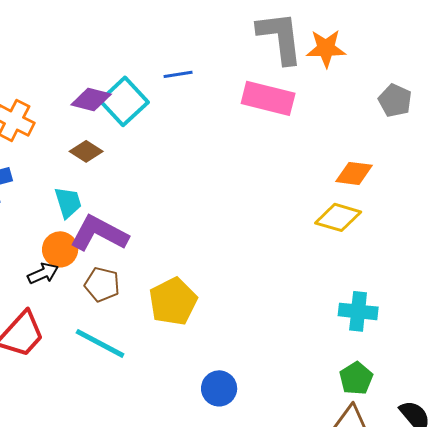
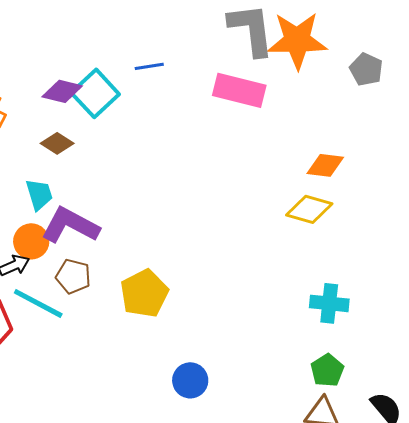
orange star: (326, 48) -> (297, 40), size x1.5
gray pentagon: (395, 100) -> (366, 69), moved
cyan line: (100, 343) -> (38, 303), moved

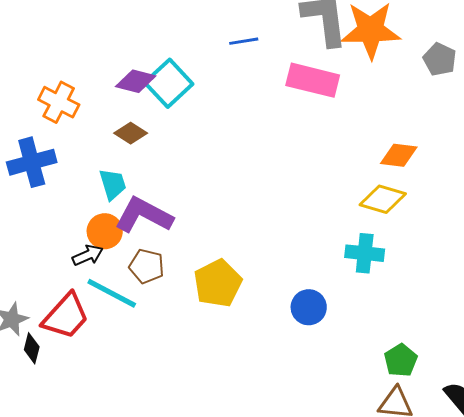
blue line: (149, 66) -> (244, 41), moved
cyan cross: (329, 303) -> (365, 253), moved
blue circle: (190, 380) -> (309, 307), moved

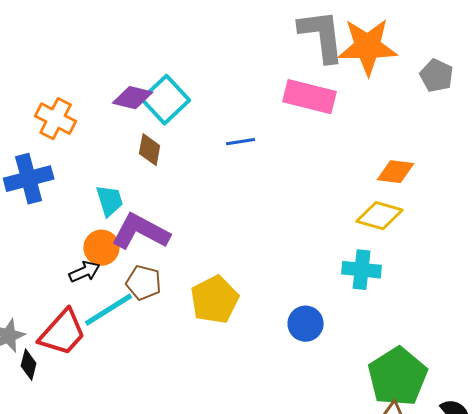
blue line: (244, 41) -> (241, 142), moved
brown diamond: (131, 133) -> (150, 150), moved, turned 68
cyan line: (112, 293) -> (109, 310), turned -60
green pentagon: (401, 360) -> (398, 377), size x1.8

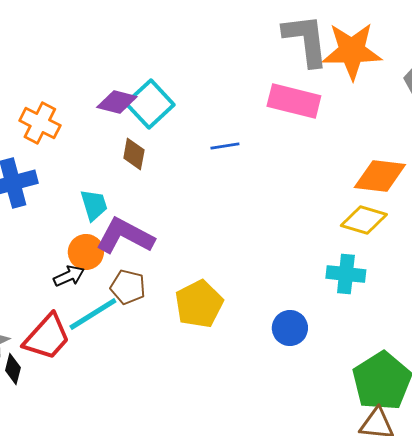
orange diamond: (396, 172) -> (380, 176), size x1.4

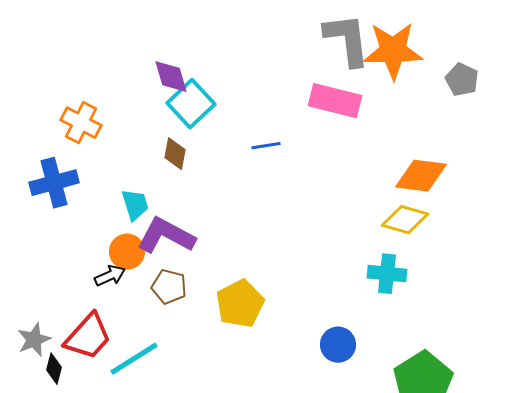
purple diamond: (117, 102) -> (171, 77), moved, turned 60
cyan line: (93, 314) -> (134, 359), moved
blue circle: (290, 328) -> (338, 345), moved

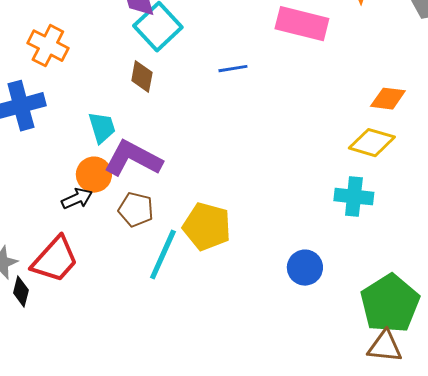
orange diamond: (421, 176) -> (388, 99), size x0.7
yellow pentagon: (240, 304) -> (207, 227), turned -30
cyan line: (134, 359) -> (163, 255), moved, turned -34

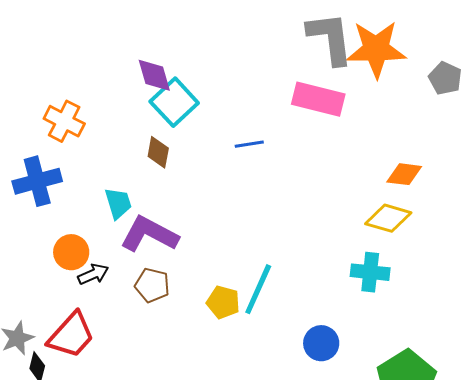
orange circle: (94, 175) -> (71, 252), moved
yellow pentagon: (207, 227) -> (223, 302), size x0.7
cyan line: (163, 255) -> (258, 289), moved

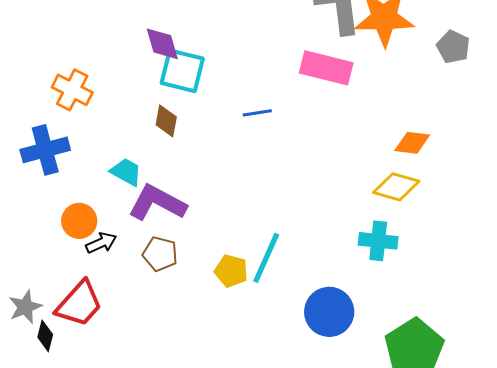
cyan square: (174, 102) -> (182, 71), turned -33
cyan trapezoid: (118, 203) -> (126, 172), turned -44
blue circle: (321, 343) -> (329, 312), size x1.4

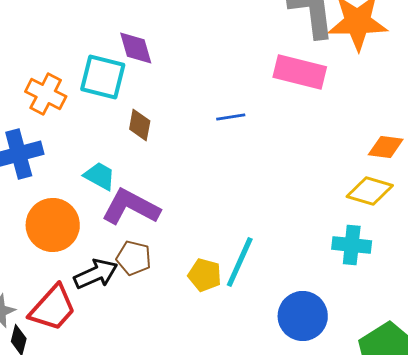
cyan square: (182, 71) -> (103, 77), moved
orange circle: (79, 221) -> (53, 225), size x1.5
black arrow: (101, 243) -> (96, 274), moved, size x1.4

